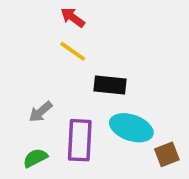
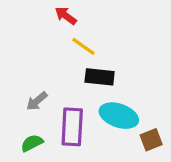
yellow line: (73, 51) -> (83, 46), moved

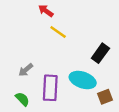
black rectangle: (100, 77) -> (100, 53), moved, turned -60
green semicircle: (32, 143) -> (22, 99), turned 72

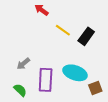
yellow line: (58, 32) -> (63, 30), moved
black rectangle: (100, 53) -> (86, 36), moved

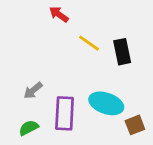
black rectangle: (86, 36) -> (122, 52), turned -48
green semicircle: (20, 90) -> (29, 128), turned -72

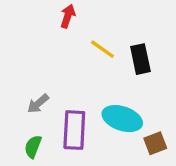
red arrow: (59, 14) -> (68, 16), turned 72
green semicircle: (29, 128) -> (33, 147), turned -42

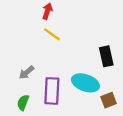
yellow line: (102, 49) -> (52, 34), moved
black rectangle: (140, 59) -> (106, 56), moved

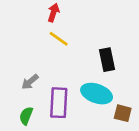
black rectangle: (106, 56) -> (107, 60), moved
brown square: (109, 100) -> (123, 113), turned 35

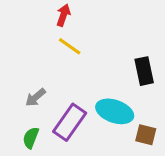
black rectangle: (107, 60) -> (144, 71), moved
purple rectangle: (59, 103) -> (70, 122), turned 32

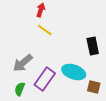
gray arrow: (35, 97) -> (23, 63), size x1.5

